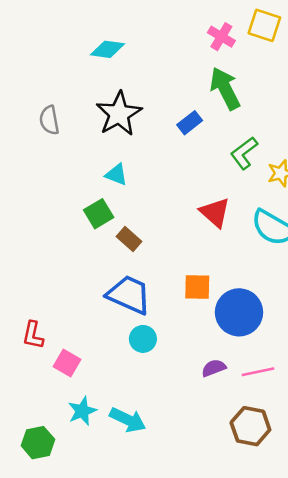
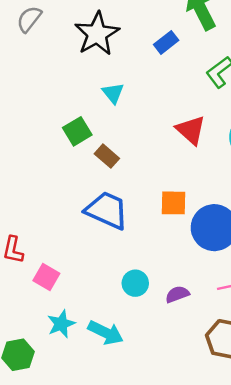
gray semicircle: (49, 120) -> (29, 19), moved, turned 48
cyan triangle: (116, 175) -> (113, 93), moved, turned 30
cyan circle: (143, 339) -> (135, 283), moved
purple semicircle: (214, 368) -> (177, 294), moved

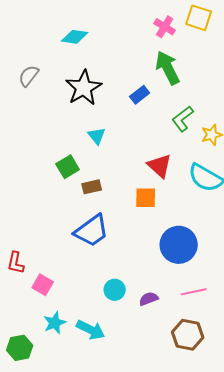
brown rectangle: (107, 156) -> (92, 187), turned -54
orange square: (174, 203) -> (146, 198), moved
blue trapezoid: (107, 210) -> (92, 231), turned 120

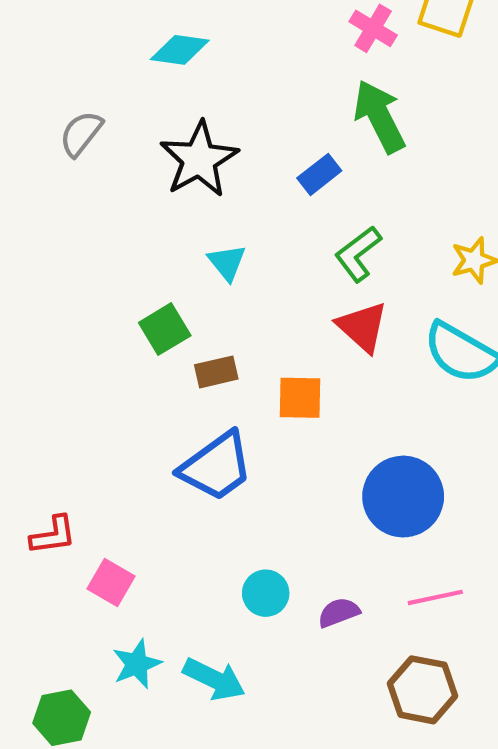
green L-shape: (183, 119) -> (358, 254), moved
orange square: (146, 198) -> (300, 398), moved
red L-shape: (16, 263) -> (53, 535), turned -110

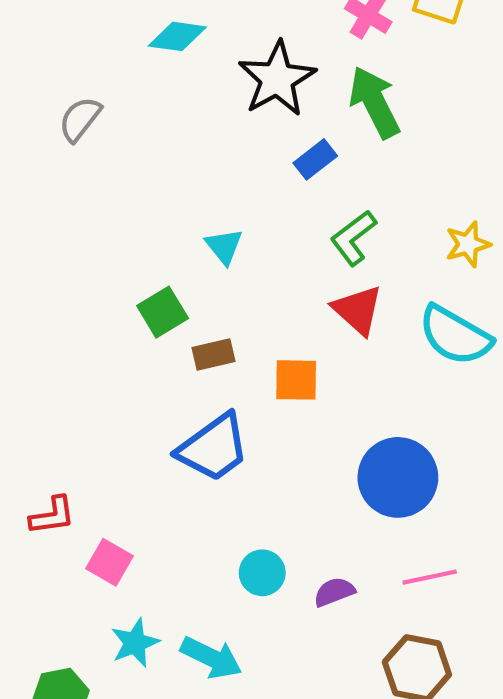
black star: (199, 159) -> (277, 79), moved

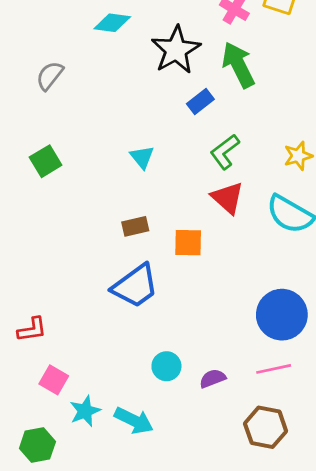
green square: (163, 312) -> (46, 161), moved
blue circle: (398, 477) -> (282, 315), moved
pink square: (110, 562) -> (54, 380), moved

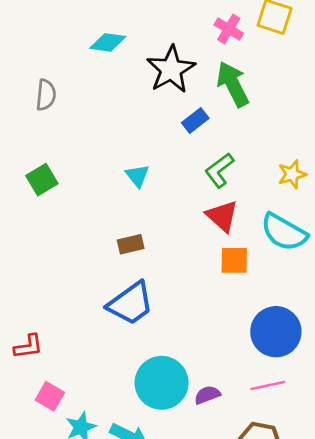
gray semicircle: (50, 76) -> (46, 95), turned 148
orange square: (188, 243) -> (234, 260), moved
cyan circle: (166, 366) -> (162, 383), size x1.8

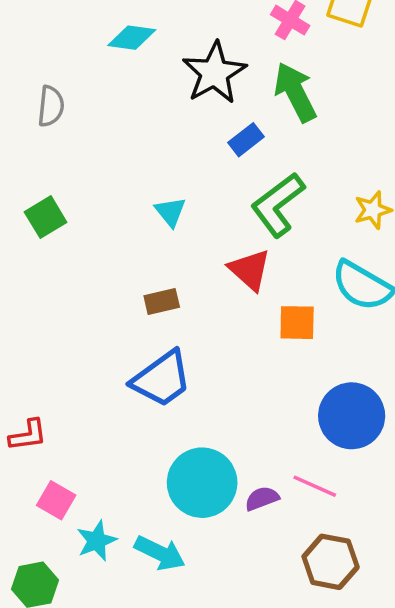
green L-shape: (219, 170) -> (278, 205), size x1.4
red triangle: (222, 216) -> (250, 270), moved
pink line: (268, 385) -> (315, 486), moved, turned 36

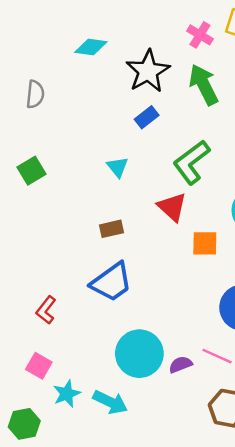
blue rectangle: (246, 140) -> (147, 117), moved
red L-shape: (28, 435) -> (46, 310), moved, turned 136

